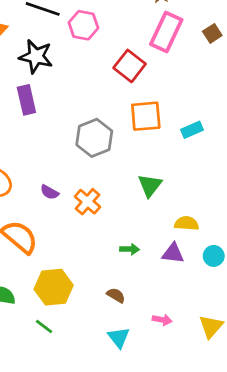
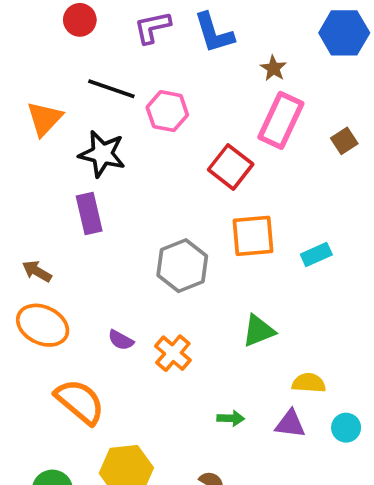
brown square: (212, 33) -> (344, 141), moved
green triangle: (150, 185) -> (259, 331), turned 30

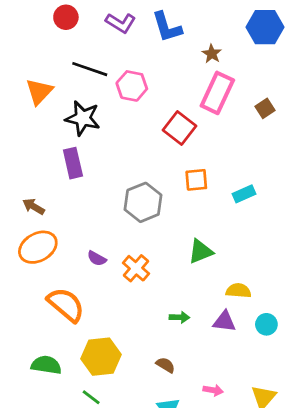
purple L-shape: (152, 27) -> (121, 23), turned -136
orange square: (253, 236) -> (196, 180), size x0.7
orange ellipse: (43, 325) -> (38, 247), turned -54

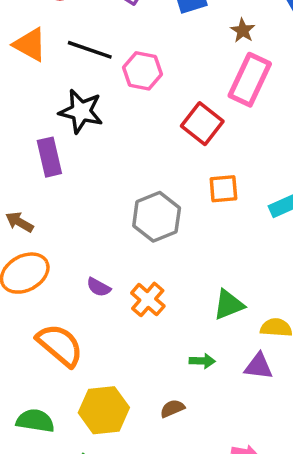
orange triangle: (39, 92) -> (30, 45), moved, turned -44
purple rectangle: (73, 163) -> (49, 157), moved
green triangle: (201, 251) -> (229, 305), moved
brown semicircle: (165, 365) -> (172, 408), moved, turned -54

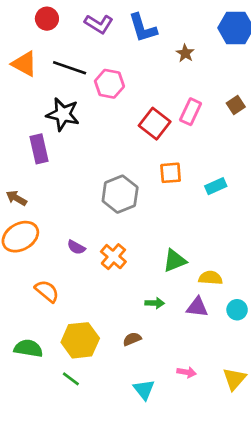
pink rectangle: (250, 80) -> (191, 112), moved, size x0.7
orange semicircle: (60, 345) -> (47, 291), size x0.7

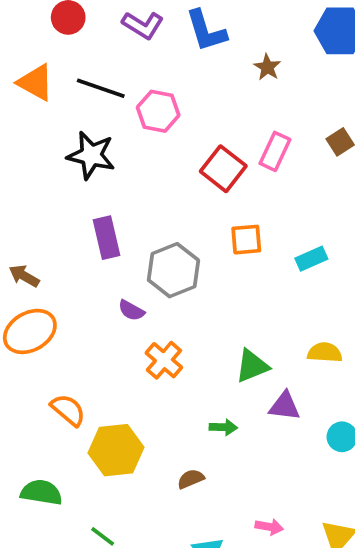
purple rectangle: (39, 149) -> (106, 238), moved
purple semicircle: (76, 247) -> (131, 310), moved
yellow semicircle: (210, 278) -> (325, 353), moved
purple triangle: (197, 307) -> (285, 406), moved
yellow hexagon: (80, 340) -> (116, 450), moved

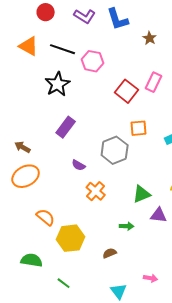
black star: (91, 155) -> (58, 84), turned 30
purple rectangle: (106, 238) -> (66, 127), turned 50
gray hexagon: (173, 270) -> (115, 150), moved

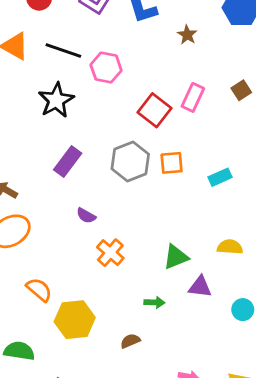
gray hexagon: (115, 150) -> (130, 162), moved

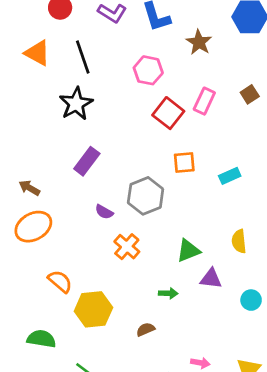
brown star: (187, 35) -> (199, 42), size x1.4
black line: (63, 50) -> (83, 57), turned 52
pink hexagon: (106, 68) -> (148, 70), moved
gray hexagon: (130, 162) -> (146, 196), moved
yellow semicircle: (230, 247) -> (239, 241), turned -100

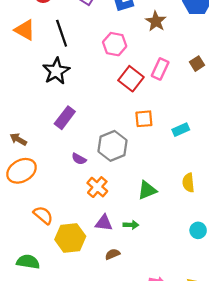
purple triangle: (211, 279) -> (104, 223), moved

